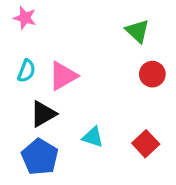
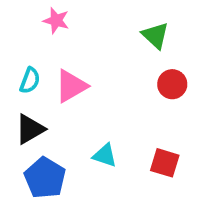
pink star: (25, 18) -> (56, 21), moved
black triangle: (43, 114) -> (30, 129), moved
red square: (146, 144) -> (165, 163), turned -30

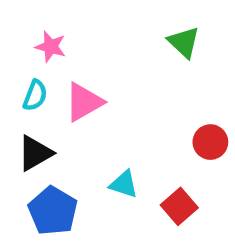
pink star: (56, 21) -> (51, 47), moved
red circle: (172, 84) -> (210, 142), moved
red square: (165, 163) -> (179, 206), moved, turned 32

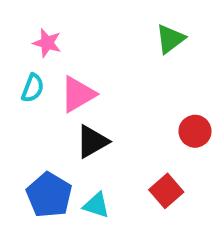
green triangle: (184, 42) -> (170, 39), turned 40
black triangle: (35, 153) -> (92, 142), moved
cyan triangle: (124, 184) -> (96, 205), moved

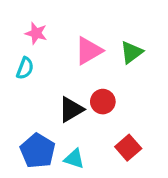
green triangle: (170, 39) -> (131, 52), moved
pink triangle: (78, 94) -> (89, 51), moved
red circle: (195, 131) -> (103, 102), moved

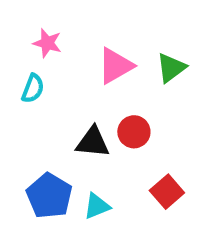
black triangle: (71, 109) -> (93, 142), turned 36
cyan triangle: (74, 159) -> (97, 206), turned -40

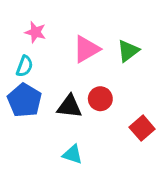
red square: (167, 192) -> (142, 128), moved
blue pentagon: (49, 196) -> (25, 100), moved
cyan triangle: (97, 206) -> (72, 154), turned 40

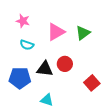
cyan semicircle: (25, 66) -> (27, 45), moved, turned 88
blue pentagon: (25, 100) -> (20, 78), moved, turned -30

